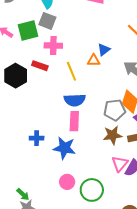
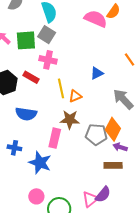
orange triangle: (94, 60) -> (75, 96), moved, turned -32
blue semicircle: (75, 100) -> (26, 114), moved
brown star: (113, 135) -> (70, 120), moved
pink triangle: (120, 164) -> (90, 199), moved

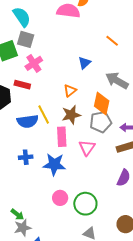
pink cross: (48, 60) -> (34, 63), turned -30
yellow line: (61, 88) -> (44, 114), moved
orange diamond: (113, 129) -> (102, 103), moved
pink triangle: (90, 199) -> (87, 148), moved

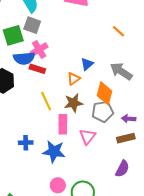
blue triangle: (84, 63) -> (87, 64), moved
red rectangle: (22, 85) -> (37, 69), moved
blue semicircle: (28, 121) -> (24, 58), moved

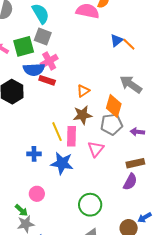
blue triangle: (87, 64) -> (117, 40), moved
yellow line: (46, 101) -> (57, 132), moved
brown rectangle: (126, 138) -> (135, 163), moved
pink circle: (58, 185) -> (37, 194), moved

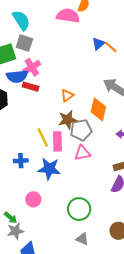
gray pentagon: (112, 124) -> (81, 130), moved
pink triangle: (96, 149) -> (82, 153), turned 42
pink circle: (37, 194) -> (33, 199), moved

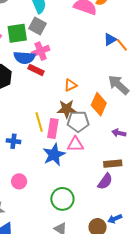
blue star: (49, 169) -> (54, 155), moved, turned 30

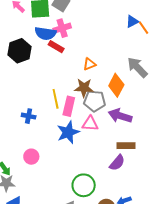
purple arrow: (119, 133) -> (120, 116), moved, size x1.6
green circle: (62, 199) -> (84, 185), moved

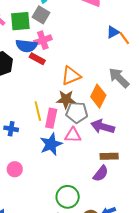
orange triangle: (89, 64) -> (71, 76), size x1.5

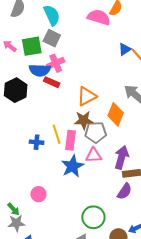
purple arrow: (103, 127) -> (122, 157), moved, turned 95
blue cross: (11, 129) -> (37, 142), moved

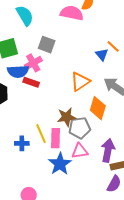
gray square: (52, 38) -> (47, 45), moved
blue triangle: (125, 49) -> (102, 54), moved, turned -32
orange triangle: (87, 96) -> (80, 82), moved

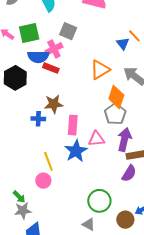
brown star: (67, 117) -> (54, 104), moved
gray pentagon: (80, 128) -> (115, 114), moved, turned -30
yellow line: (41, 134) -> (48, 161), moved
blue cross: (22, 143) -> (38, 119), moved

